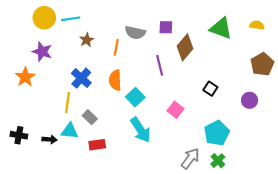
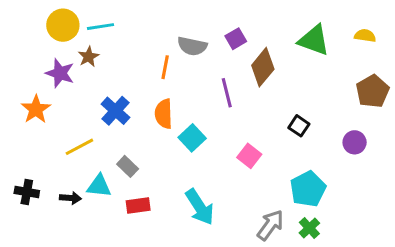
purple square: (166, 27) -> (236, 39), turned -32
brown star: (87, 40) -> (88, 57), moved
yellow line: (68, 102) -> (79, 147), moved, turned 54
cyan arrow: (141, 130) -> (200, 207), moved

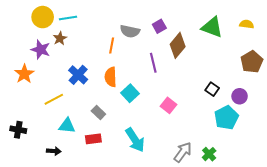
black square: (299, 126) -> (212, 89), moved
gray rectangle: (128, 166) -> (98, 112), moved
cyan pentagon: (308, 189) -> (226, 118), moved
black arrow: (70, 198) -> (54, 151), moved

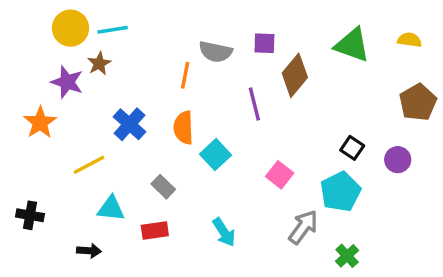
purple square: (159, 26) -> (264, 43), turned 32
cyan pentagon: (226, 118) -> (340, 192), moved
cyan arrow: (135, 140) -> (224, 232), size x0.7
gray arrow: (183, 152) -> (303, 227), moved

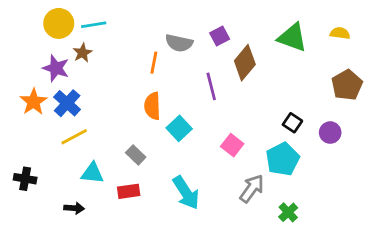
purple square: (264, 43) -> (220, 36), turned -30
blue cross: (130, 124) -> (67, 103), moved
cyan arrow: (224, 232) -> (186, 193), size x1.4

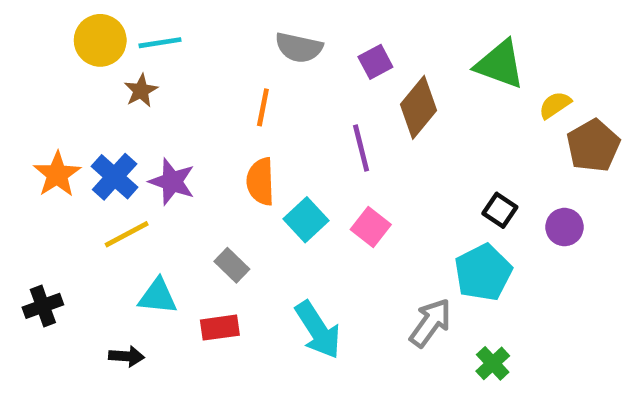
yellow semicircle: (340, 33) -> (555, 105), moved, turned -42
gray semicircle: (179, 43) -> (299, 48), moved
purple star: (56, 68) -> (172, 182), moved
pink square: (232, 145) -> (371, 227), moved
black cross: (25, 179) -> (43, 306), turned -30

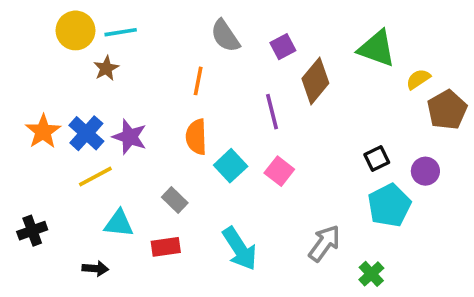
gray semicircle: (299, 48) -> (225, 36), turned 44
black square: (500, 210) -> (377, 158), turned 30
cyan pentagon: (483, 272) -> (389, 205), moved

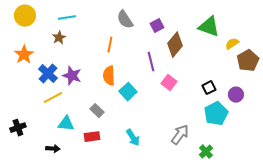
yellow circle: (76, 30) -> (25, 16), moved
orange star: (43, 131) -> (24, 55), moved
pink square: (279, 171) -> (169, 83), moved
cyan arrow: (240, 249) -> (133, 138), size x0.7

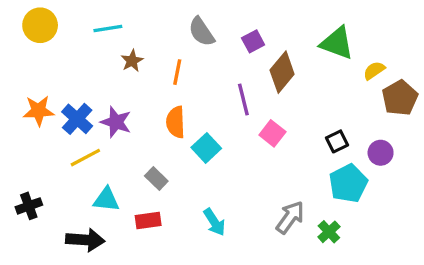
brown star: (59, 38) -> (132, 61), moved
orange star: (24, 55) -> (38, 111), moved, turned 30
black arrow: (53, 149) -> (85, 240), size x1.6
green cross: (206, 152) -> (329, 232), moved

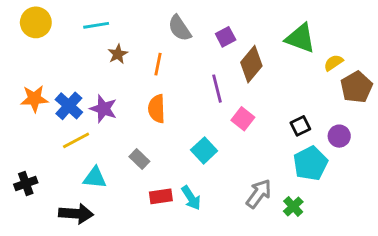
cyan square: (206, 148) -> (204, 150), moved
red rectangle: (148, 221) -> (161, 196), moved

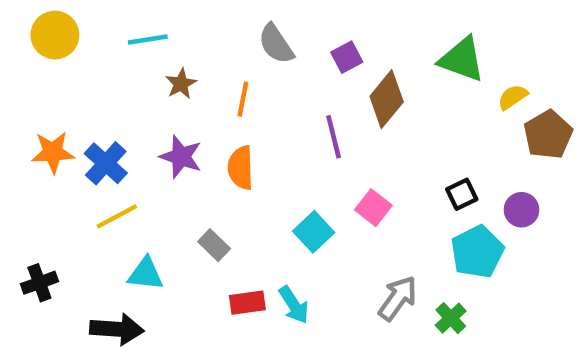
purple star: (103, 109) -> (181, 157), moved
pink square: (243, 119) -> (373, 208), moved

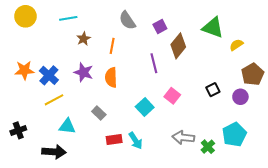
brown pentagon: (548, 135) -> (253, 74), moved
cyan pentagon: (477, 252) -> (234, 134), moved
gray arrow: (398, 298) -> (183, 138), turned -120

